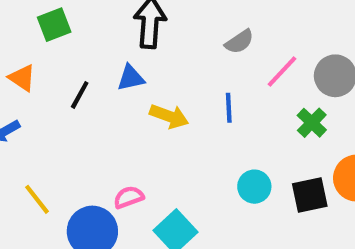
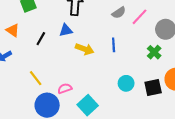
pink line: (282, 72) -> (140, 17), moved
yellow line: (37, 199) -> (36, 78), moved

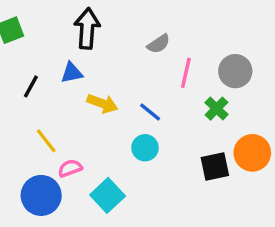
pink line: (140, 17) -> (186, 73), moved, turned -30
blue line: (114, 45) -> (150, 112), moved, turned -48
yellow line: (36, 78) -> (46, 141), moved
cyan circle: (126, 83) -> (145, 148), moved

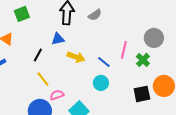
gray semicircle: (159, 44) -> (95, 15), moved
pink line: (186, 73) -> (124, 50), moved
black line: (31, 86) -> (38, 55), moved

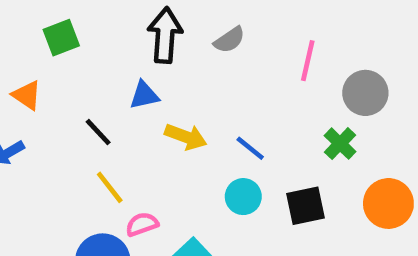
pink line: (124, 50) -> (308, 61), moved
black line: (38, 55) -> (98, 132), turned -72
black square: (142, 94) -> (305, 206), moved

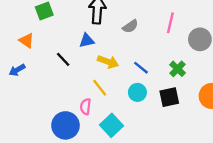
gray semicircle: (229, 40) -> (130, 26), moved
green cross: (340, 144) -> (178, 69), moved
yellow line: (110, 187) -> (100, 88), moved
pink semicircle: (142, 224) -> (86, 107), turned -63

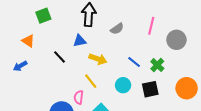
blue line: (141, 68) -> (134, 62), moved

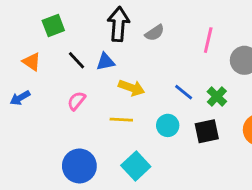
gray semicircle: (117, 29) -> (155, 33), moved
black line: (59, 57) -> (76, 60), moved
yellow line: (91, 81) -> (121, 120), turned -49
pink semicircle: (79, 97) -> (76, 101), moved, turned 32

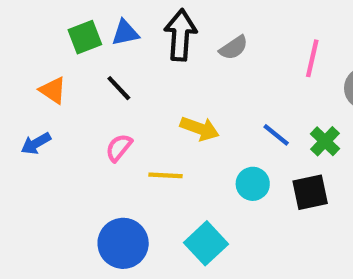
blue triangle: (105, 62) -> (125, 33), moved
yellow line: (121, 120) -> (166, 175), moved

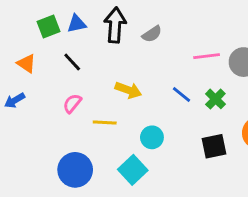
pink line: (312, 58) -> (207, 56), moved, turned 70
cyan circle: (253, 184) -> (152, 137), moved
black square: (310, 192) -> (214, 146), moved

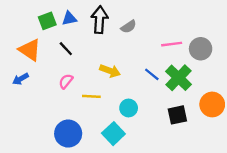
orange triangle: (26, 64) -> (30, 50), size x1.5
green cross: (215, 99) -> (179, 78), size x1.6

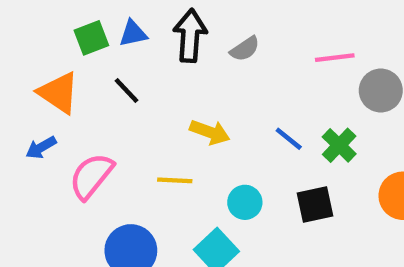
pink line: (172, 44) -> (335, 58), moved
green cross: (179, 78) -> (339, 145), size x0.7
pink semicircle: (66, 81) -> (91, 176), moved, size x1.6
black square: (177, 115) -> (315, 205), moved

